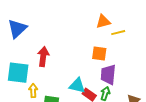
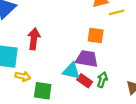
purple trapezoid: (108, 75) -> (87, 59), moved, turned 95
yellow arrow: (33, 91) -> (23, 76), turned 104

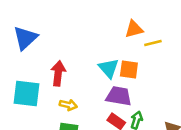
cyan triangle: (71, 71) -> (109, 68), moved, turned 36
yellow arrow: (23, 76) -> (68, 105), moved

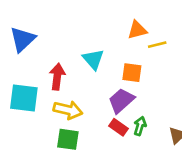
cyan triangle: (109, 68) -> (93, 59), moved
purple trapezoid: (119, 96) -> (121, 101), turned -52
yellow arrow: (68, 105) -> (68, 110), size x1.5

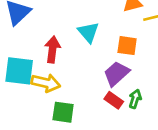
yellow arrow: (68, 110) -> (46, 83), moved

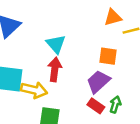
cyan triangle: (88, 32) -> (56, 44), moved
red arrow: (52, 50) -> (55, 69), moved

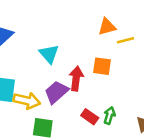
red arrow: (55, 69) -> (76, 78), moved
purple trapezoid: (98, 82) -> (56, 92), moved

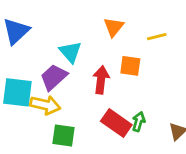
orange triangle: (107, 27) -> (114, 27), moved, turned -36
purple trapezoid: (56, 92) -> (54, 77), moved
red rectangle: (90, 117) -> (116, 123), size x1.5

